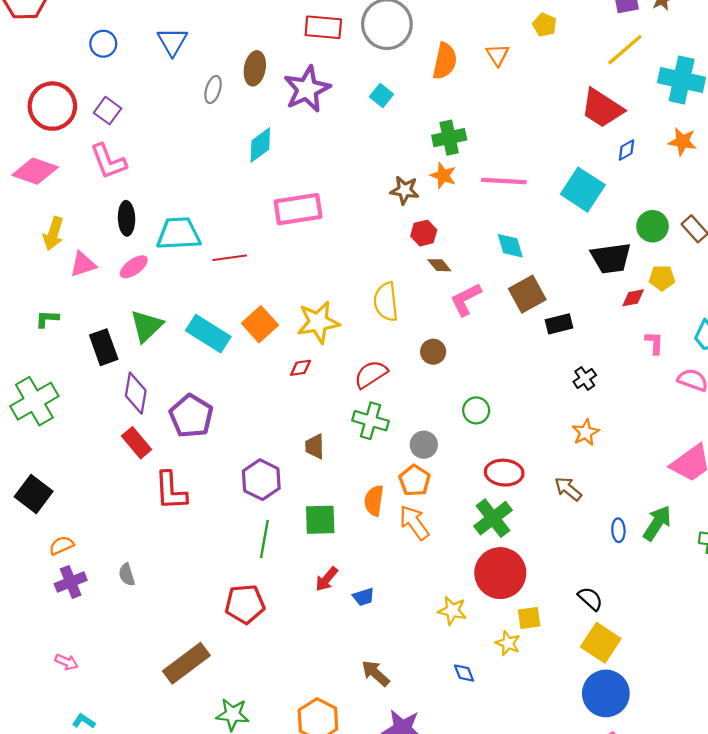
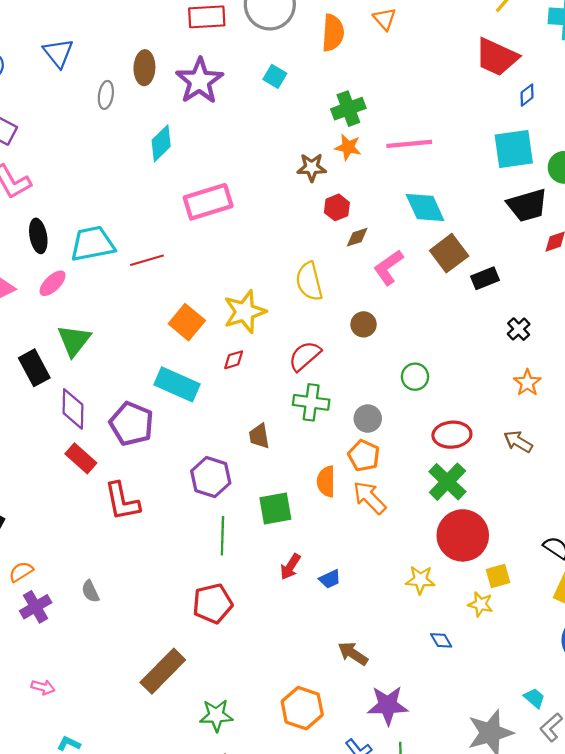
cyan square: (583, 190) -> (514, 149), moved, turned -33
cyan diamond: (510, 246) -> (425, 207), size x1.4
brown diamond: (439, 265) -> (357, 237), turned -60
cyan rectangle: (208, 334) -> (177, 384), moved

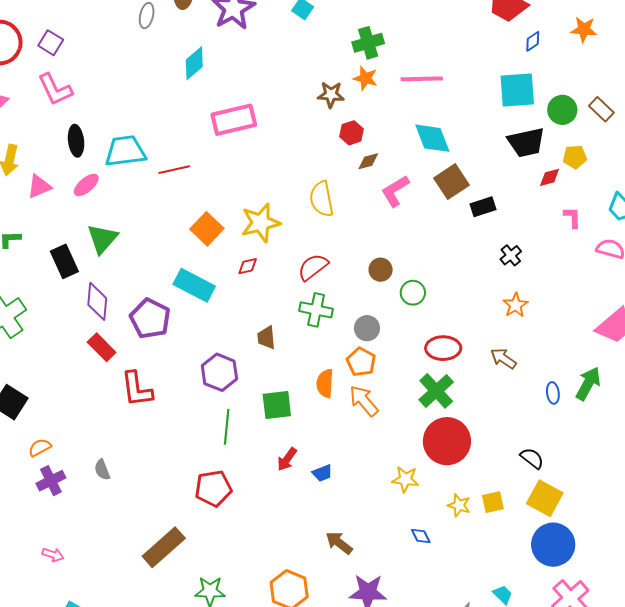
brown circle: (364, 324) -> (381, 270), moved
yellow square: (498, 576) -> (493, 502), moved

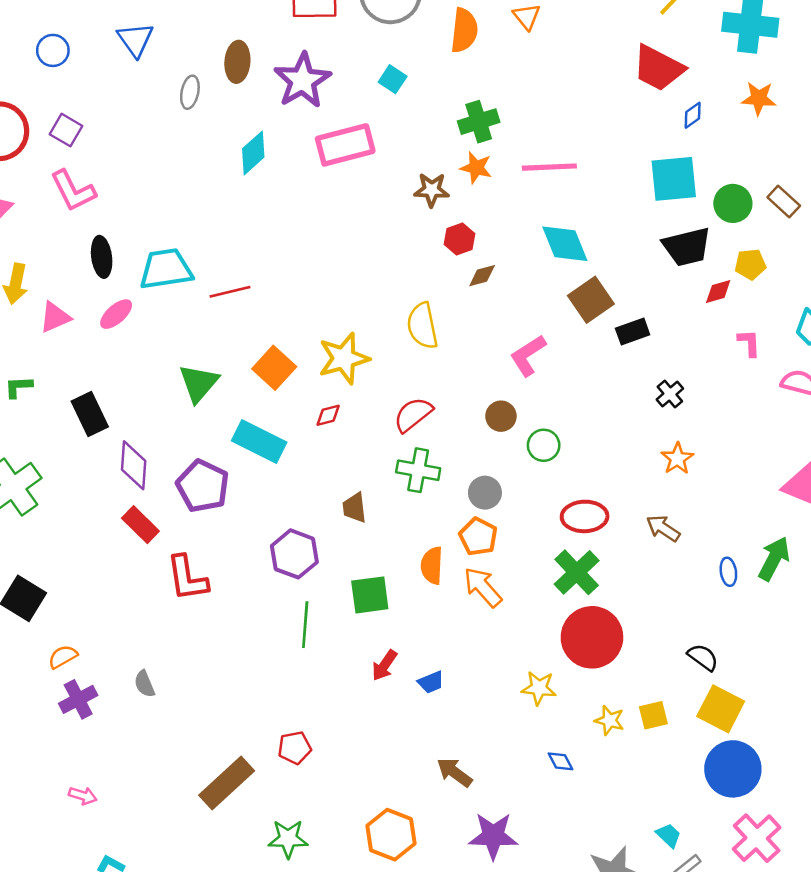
pink rectangle: (234, 120) -> (345, 145), moved
pink L-shape: (395, 191) -> (528, 355), moved
green triangle: (102, 239) -> (199, 383), moved
red pentagon: (213, 488) -> (295, 748), moved, size x0.7

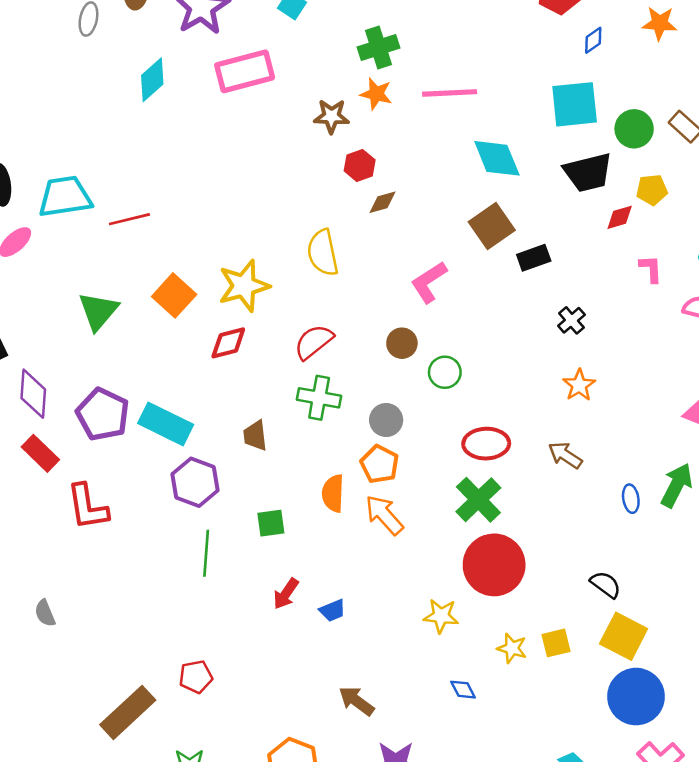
cyan diamond: (565, 244) -> (497, 158), moved
red diamond: (328, 415) -> (228, 343), size x1.4
cyan rectangle: (259, 442) -> (166, 424), moved
green square: (370, 595) -> (271, 523), size x0.7

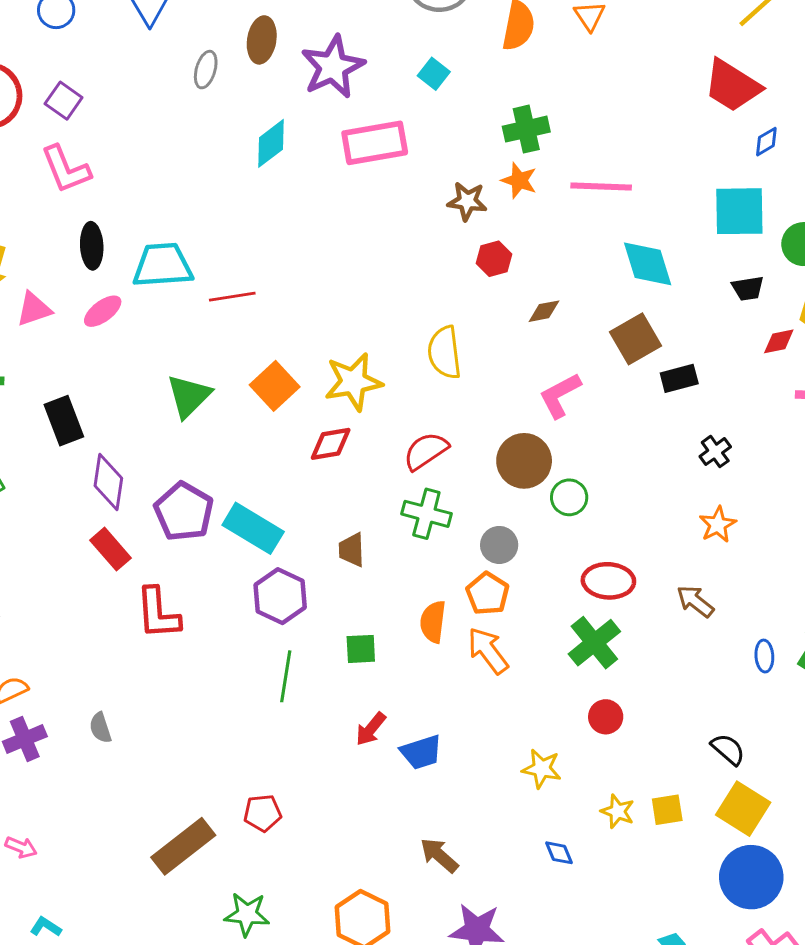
black trapezoid: (588, 172) -> (748, 288), size x0.6
brown diamond: (382, 202) -> (544, 311), moved
brown circle: (402, 343) -> (524, 461), size x1.6
red circle: (494, 565) -> (606, 717), size x0.5
blue trapezoid: (333, 610) -> (421, 752), size x1.4

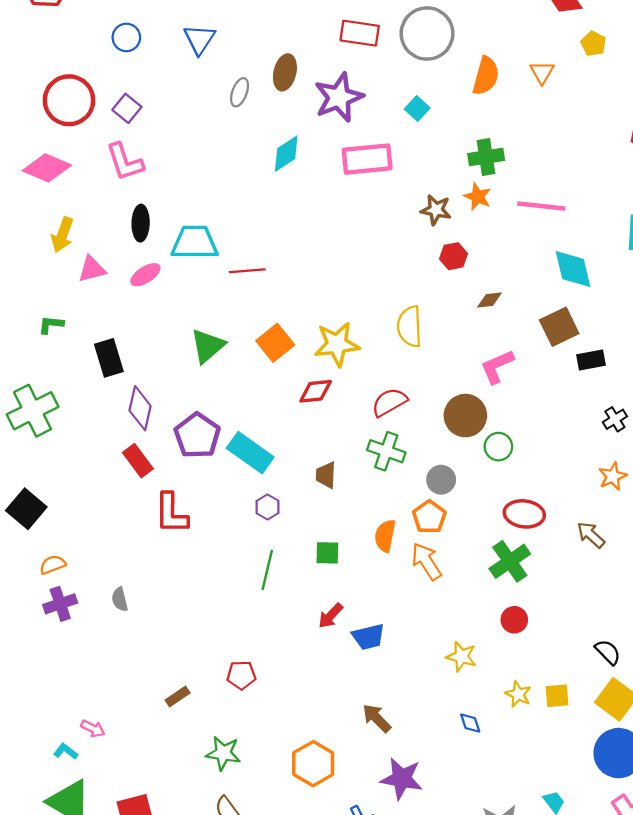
purple hexagon: (280, 596) -> (267, 507), size x0.6
brown rectangle: (183, 846) -> (178, 696), size x0.5
pink arrow: (21, 847) -> (93, 729), moved

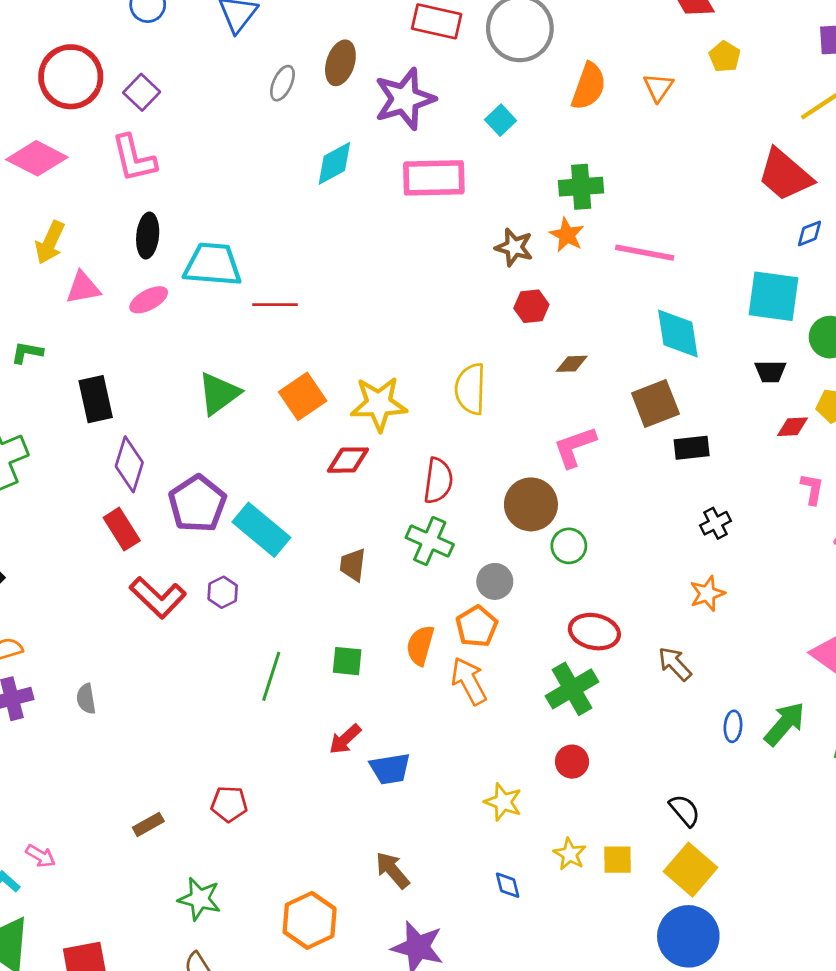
red semicircle: (389, 402) -> (438, 481), turned 123
purple hexagon: (267, 507) -> (223, 592), moved
red L-shape: (171, 513) -> (158, 597), turned -51

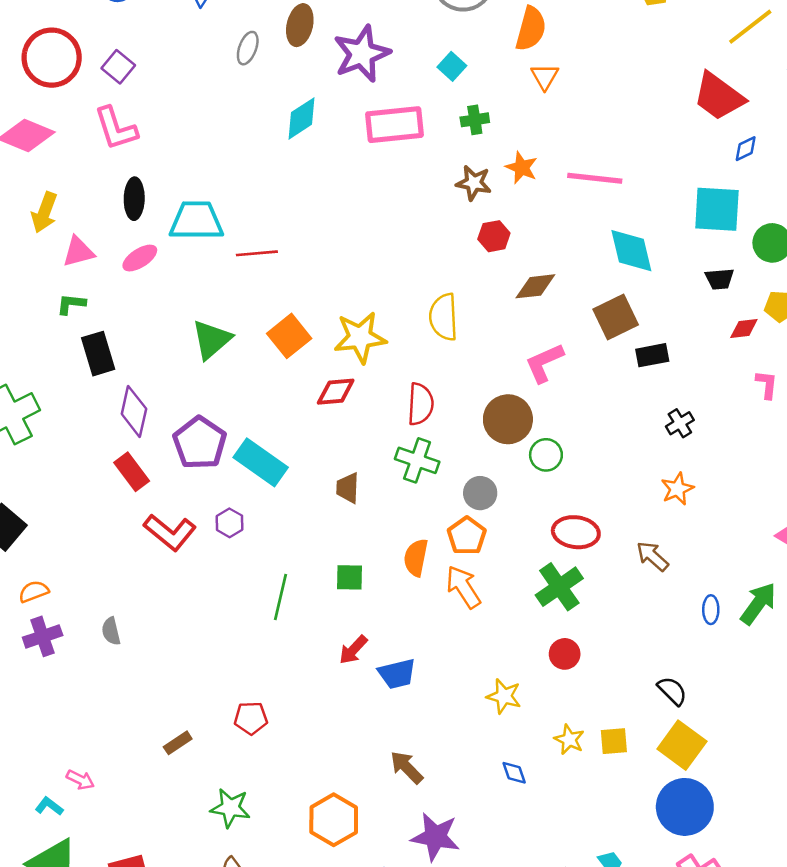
orange triangle: (658, 87) -> (545, 77), moved
green cross: (581, 187) -> (475, 120), moved, size x0.7
green L-shape: (27, 353) -> (71, 304), moved
brown diamond: (572, 364) -> (535, 286), size x1.4

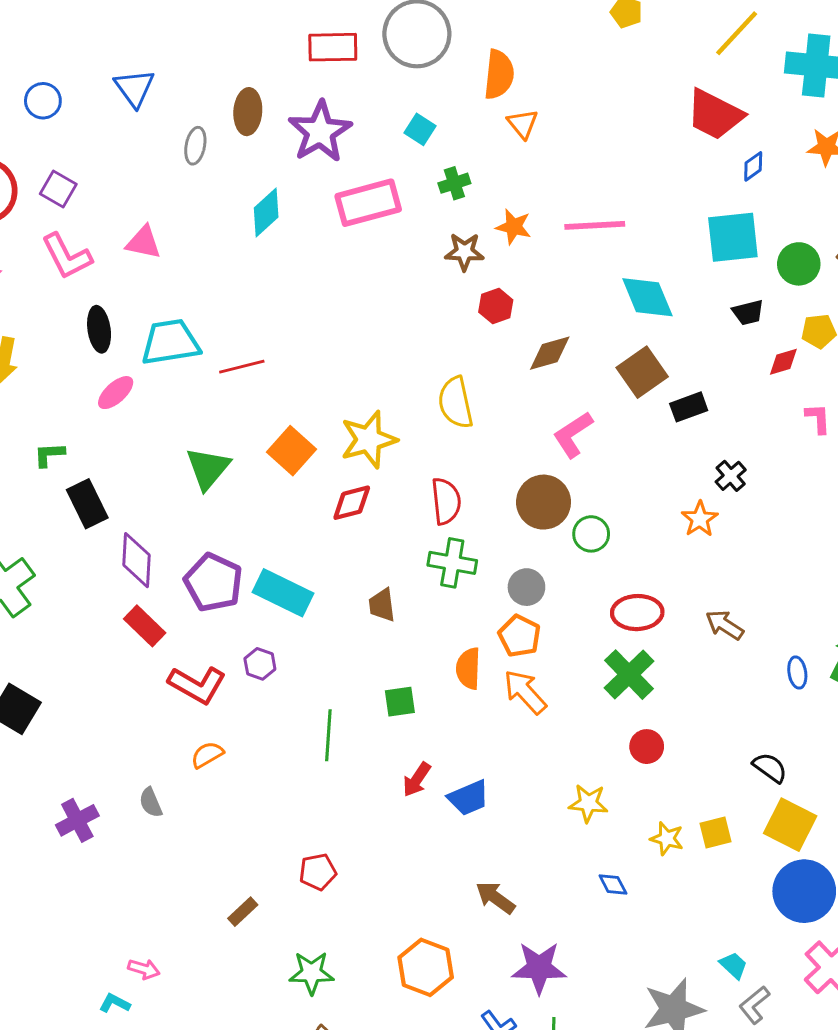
pink triangle: (78, 252) -> (143, 242), moved, turned 36
orange star: (677, 489) -> (700, 519), moved
orange semicircle: (34, 591) -> (207, 755), moved

